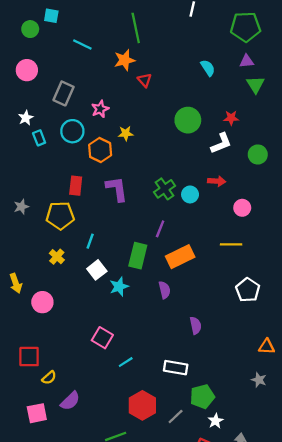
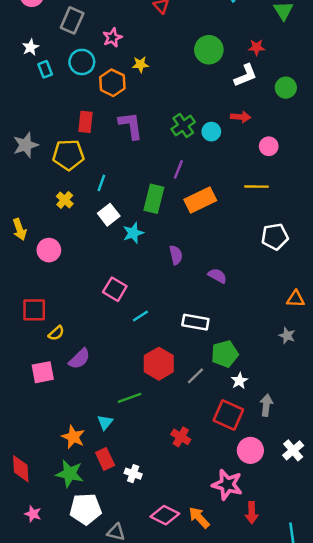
gray star: (21, 207) -> (26, 145), size x1.5
purple semicircle: (165, 290) -> (176, 255), moved
white pentagon: (248, 290) -> (275, 237), turned 30
purple semicircle: (196, 325) -> (217, 276), turned -49

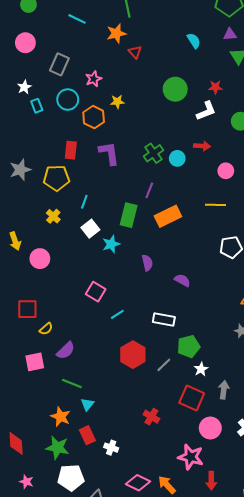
green line: (129, 398) -> (72, 384), moved, turned 42

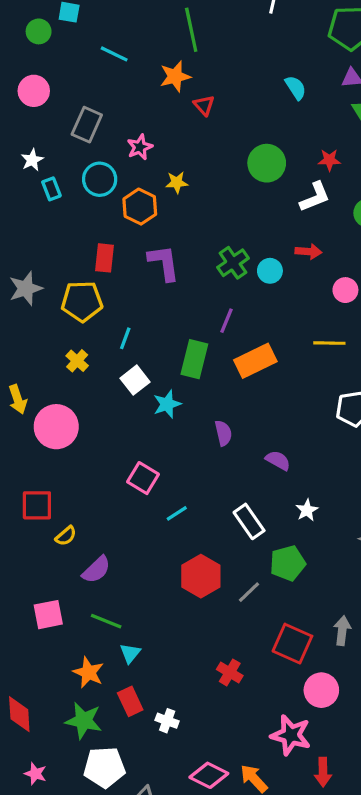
pink circle: (40, 259) -> (56, 427), size x1.4
white rectangle: (164, 320) -> (249, 521), turned 45
pink square: (35, 362) -> (48, 615), moved
white star: (201, 369) -> (307, 510), moved

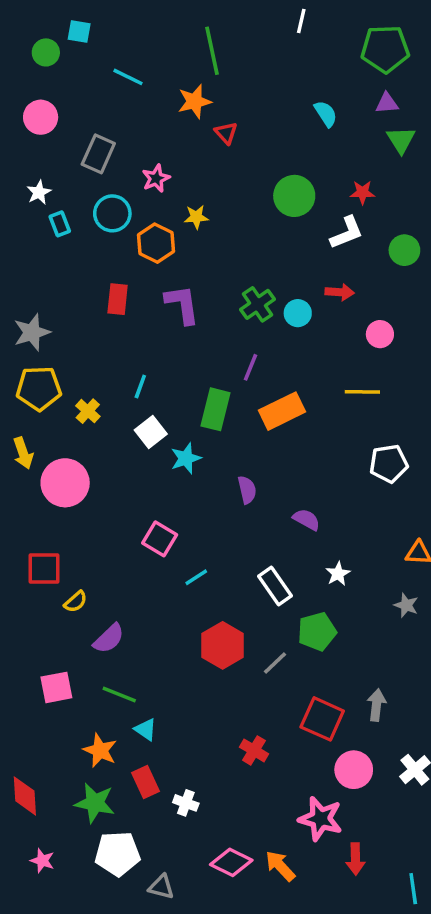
yellow pentagon: (82, 301) -> (39, 388), moved
cyan triangle: (130, 653) -> (146, 729), turned -35

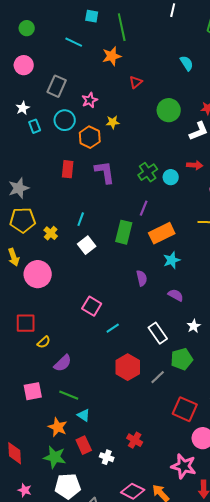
cyan square: (79, 31) -> (92, 16), moved
red triangle: (226, 133) -> (136, 82), moved, turned 32
cyan star: (186, 458) -> (172, 260), moved
red cross: (254, 750) -> (135, 440), moved

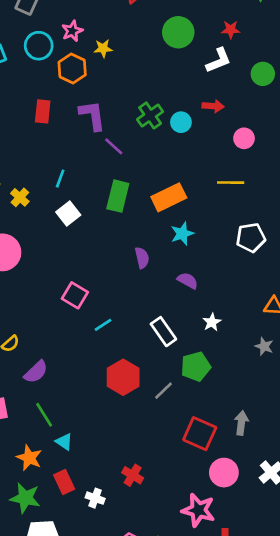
pink star: (90, 100) -> (72, 31), moved
purple line: (144, 208) -> (114, 146), moved, turned -70
green line: (69, 395) -> (44, 415), turned 36

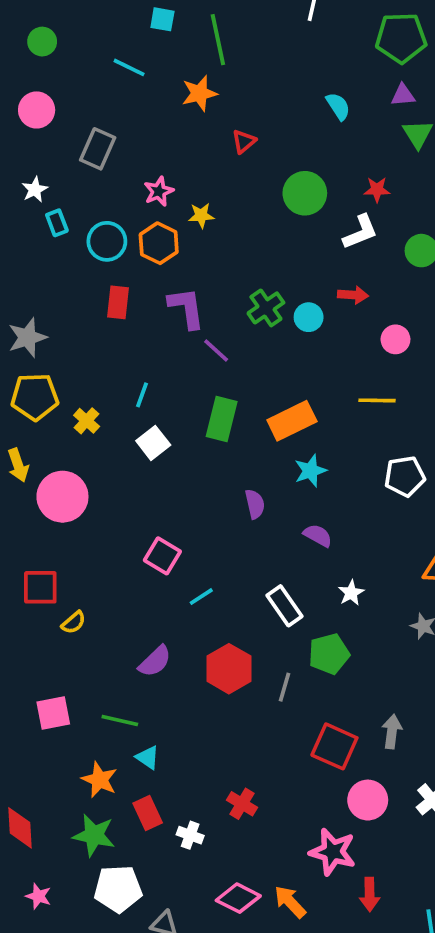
cyan circle: (39, 46) -> (107, 241), moved
purple semicircle: (36, 372) -> (155, 661), moved
gray line: (163, 391) -> (284, 687), turned -30
green line: (44, 415) -> (120, 720), turned -45

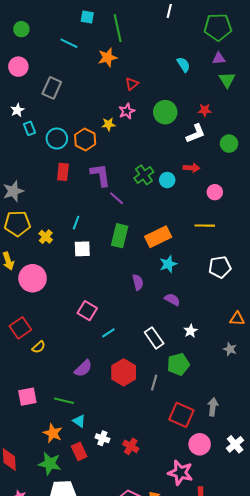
pink star: (159, 191) -> (127, 111), moved
white square: (153, 443) -> (82, 249), turned 36
red square: (40, 587) -> (20, 328), turned -35
white cross: (190, 835) -> (102, 438), moved

